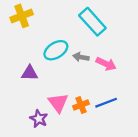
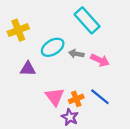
yellow cross: (22, 16) -> (18, 30), moved
blue line: (106, 103) -> (100, 97), turned 60
purple star: (39, 119) -> (70, 117), moved

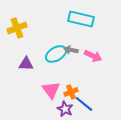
cyan rectangle: (87, 20) -> (81, 19), turned -35
cyan ellipse: (53, 47) -> (56, 54), moved
blue line: (100, 97) -> (84, 104), moved

